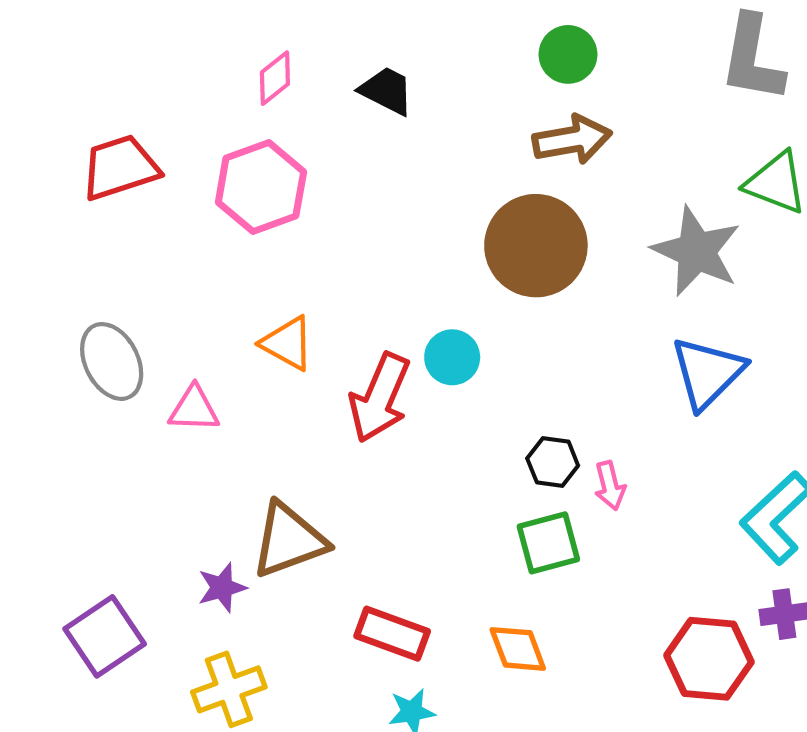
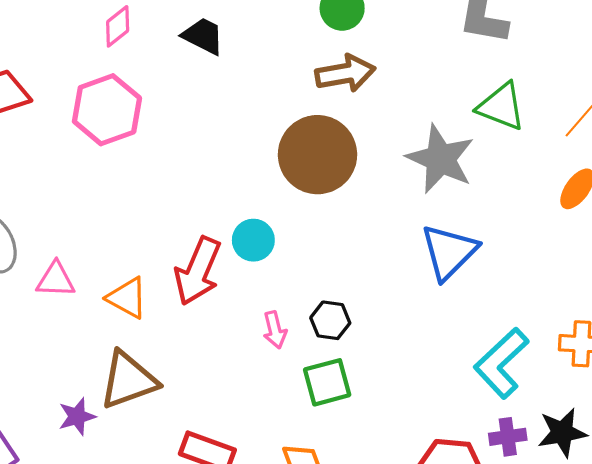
orange triangle: (287, 343) -> (127, 298), moved
pink arrow: (610, 486) -> (275, 330), moved

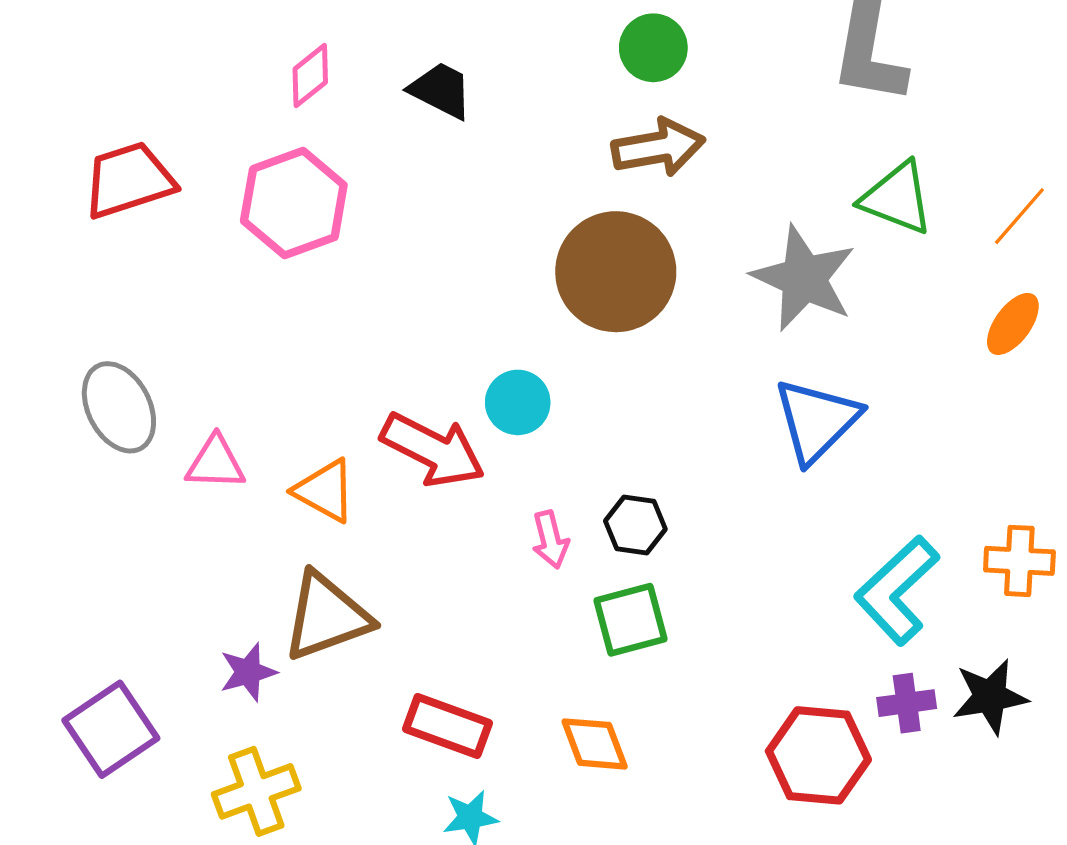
red arrow: (198, 271) -> (433, 450), turned -86

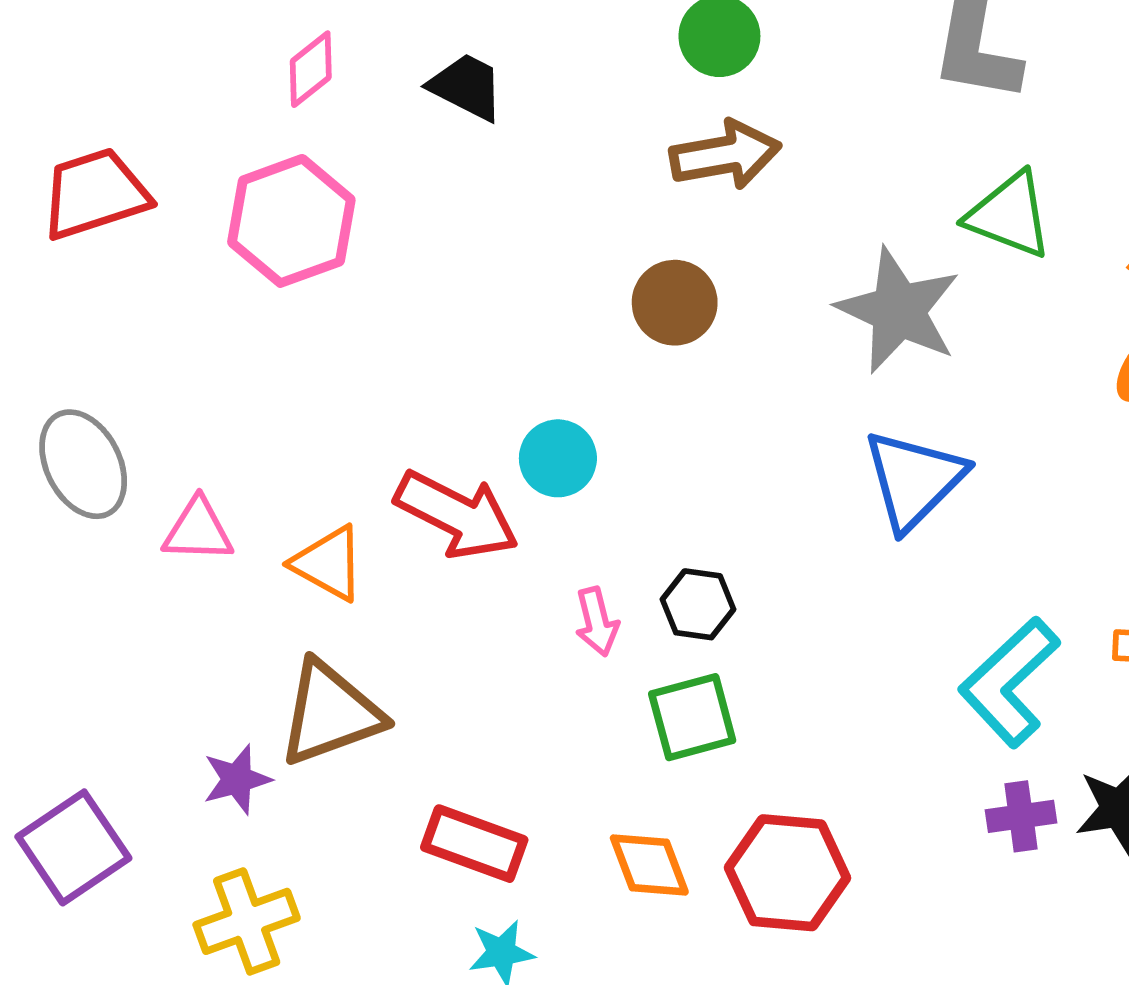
brown circle: (616, 272) -> (675, 303), size x0.6
red hexagon: (818, 755) -> (787, 873), moved

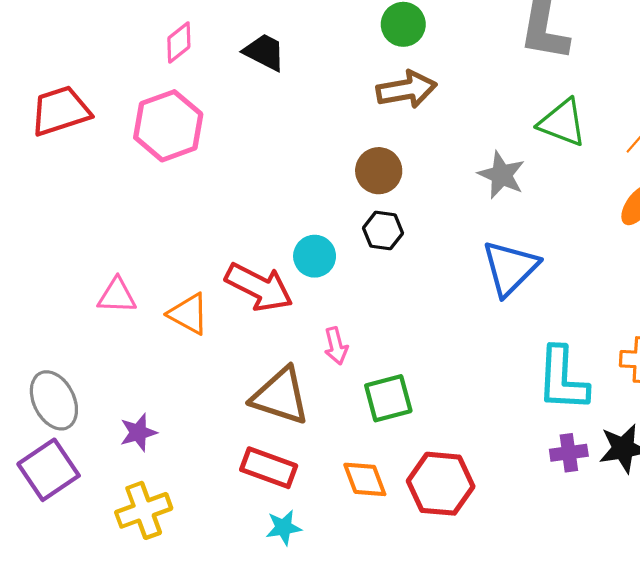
gray star: (898, 310) -> (502, 175), size x0.7
gray ellipse: (83, 464) -> (54, 400), moved
black hexagon: (698, 604) -> (383, 231), moved
cyan L-shape: (1009, 682) -> (562, 379), turned -44
brown triangle: (330, 713) -> (280, 396), moved, turned 38

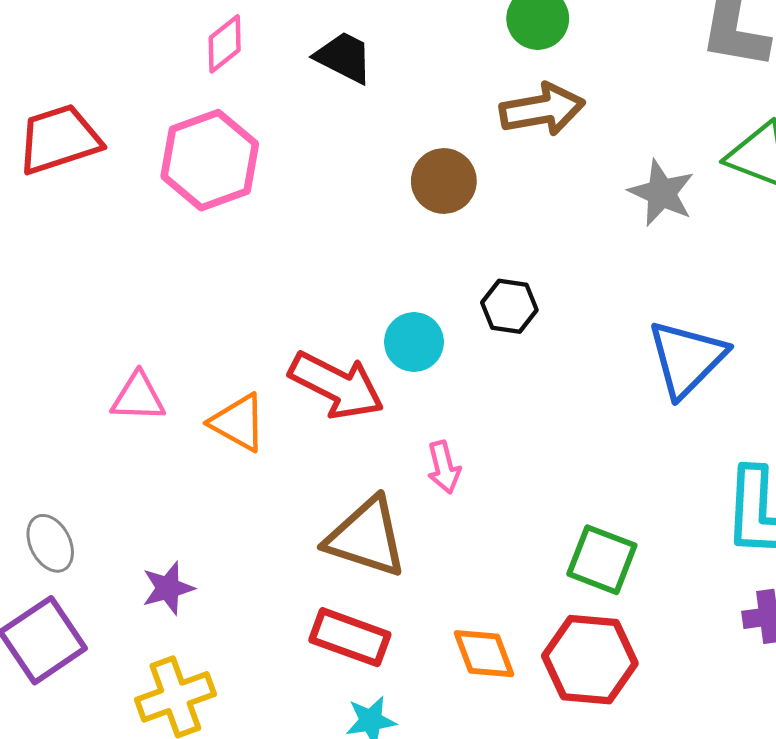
brown circle: (379, 171) -> (444, 181), moved
gray star: (502, 175) -> (661, 193), moved
green square: (388, 398) -> (602, 560), moved, turned 36
gray ellipse: (54, 400) -> (50, 543), size x0.7

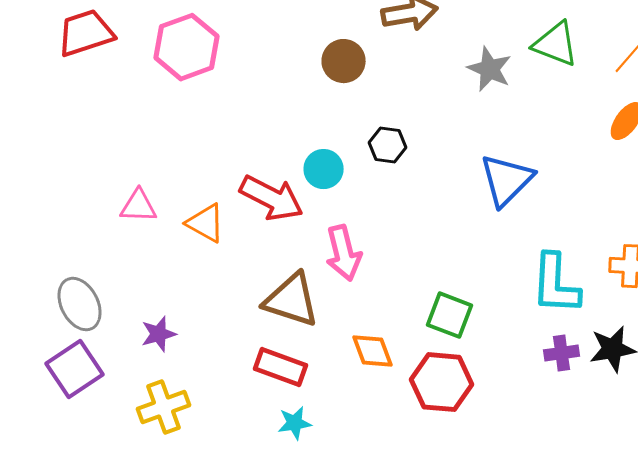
pink arrow: (444, 467) -> (344, 253), size x1.6
gray ellipse: (50, 543) -> (80, 304), size x1.4
orange diamond: (484, 654) -> (373, 351), moved

